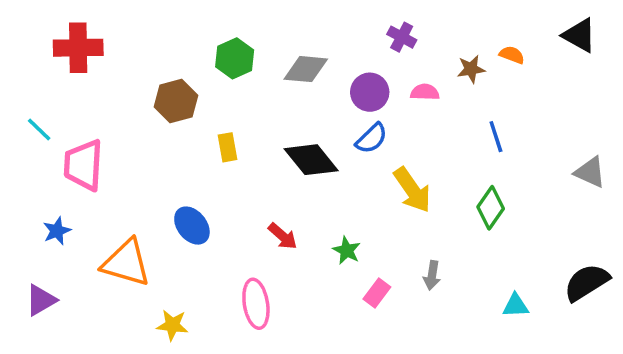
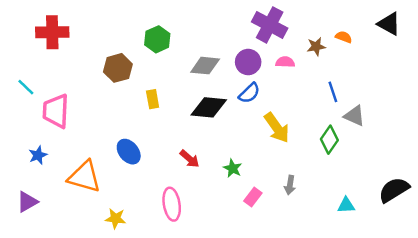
purple cross: (402, 37) -> (270, 25), size x1.8
gray diamond: (306, 69) -> (205, 66), moved
black diamond: (311, 160) -> (209, 107), turned -45
gray triangle: (590, 172) -> (354, 116), moved

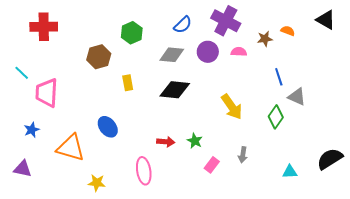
blue semicircle: (249, 93) -> (183, 25), moved
red arrow: (190, 159) -> (166, 142), moved, turned -36
purple triangle: (27, 202) -> (23, 169), turned 42

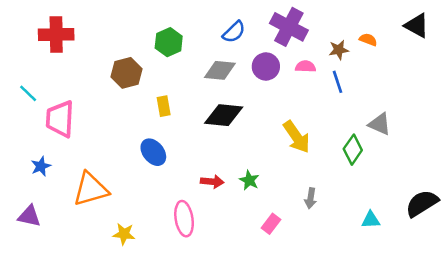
blue line: (279, 77) -> (337, 82), moved
blue ellipse: (108, 127) -> (153, 152), moved
orange triangle: (71, 148) -> (91, 189), turned -32
pink rectangle: (212, 165) -> (271, 224), moved

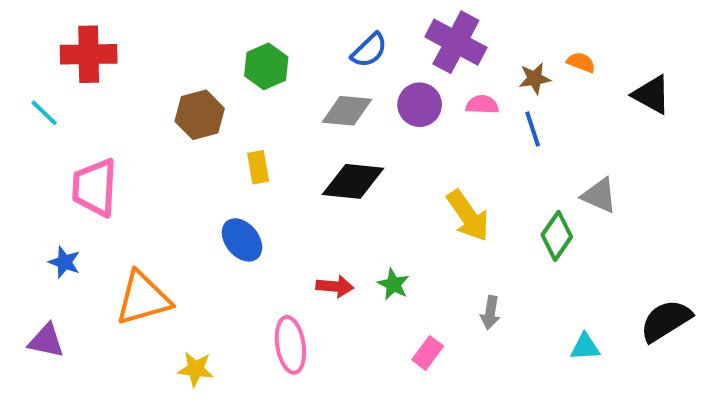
black triangle: (417, 26) -> (652, 95), moved
cyan line: (28, 93) -> (44, 113), moved
blue star: (41, 166) -> (64, 262), turned -30

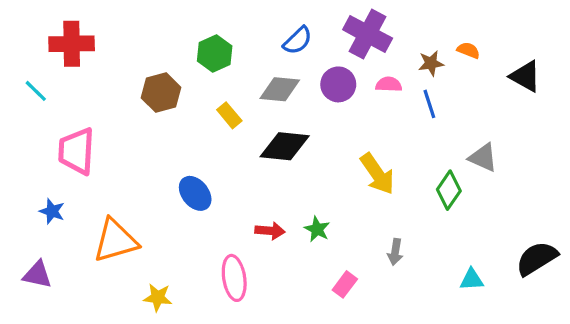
yellow rectangle: (258, 167) -> (229, 115), moved, turned -30

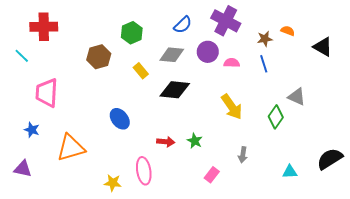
pink semicircle: (389, 84) -> (232, 63), moved
yellow star: (158, 297) -> (113, 183), moved

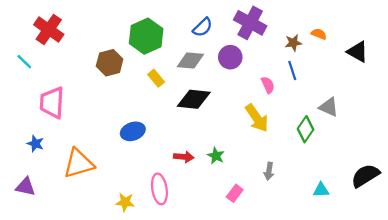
red cross: (44, 27) -> (49, 30), turned 36
green hexagon: (132, 33) -> (146, 36), size x1.4
pink semicircle: (232, 63) -> (268, 85), moved, turned 63
blue ellipse: (120, 119) -> (133, 131), turned -70

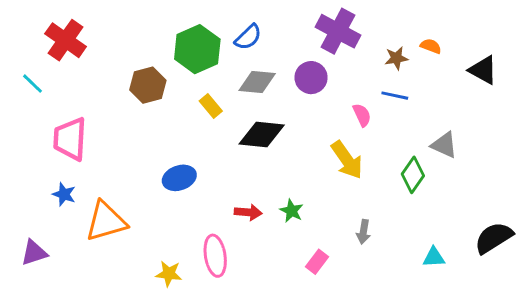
blue semicircle: (203, 27) -> (248, 37), moved
blue line: (292, 70) -> (395, 96), turned -60
blue star: (35, 144) -> (64, 194), moved
purple triangle: (25, 187) -> (34, 253), turned -30

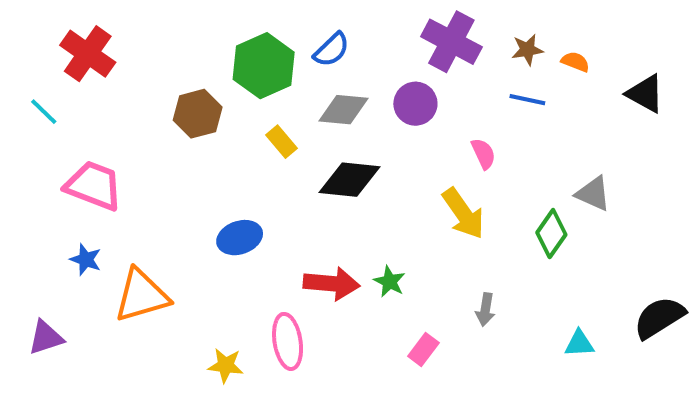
brown star: (396, 58) -> (527, 50), moved
blue line: (395, 96) -> (527, 100), moved
pink trapezoid: (70, 139) -> (94, 186), turned 108
red arrow: (248, 212) -> (332, 284), size x1.5

